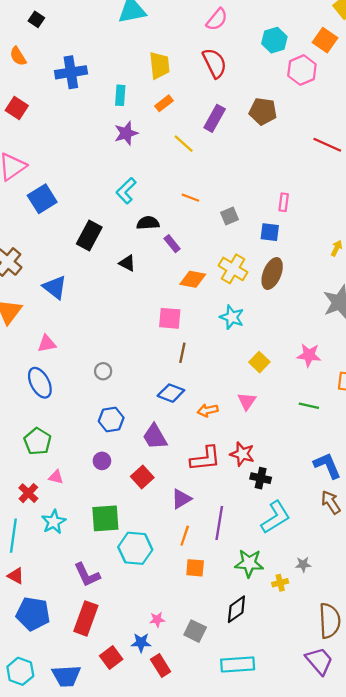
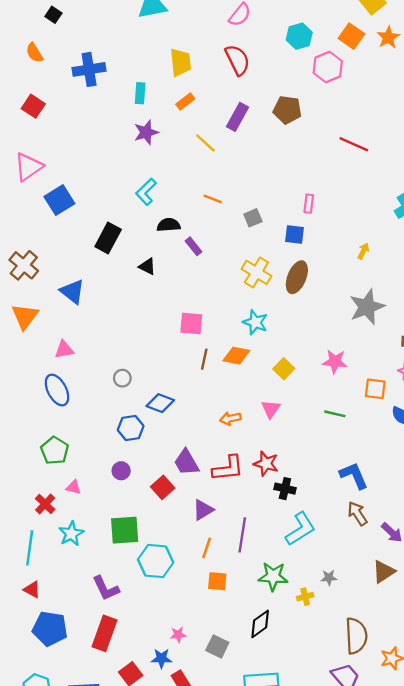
orange diamond: (193, 279) -> (236, 356), moved
blue diamond: (171, 393) -> (160, 403), moved
purple trapezoid: (155, 437) -> (186, 462), moved

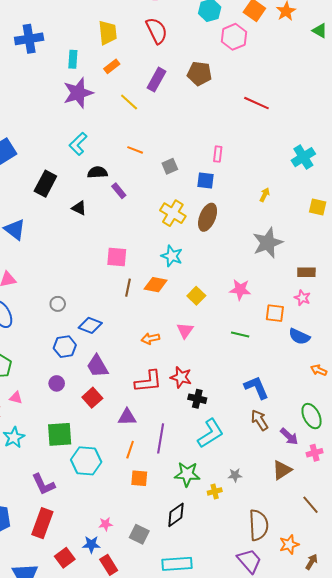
purple star: (146, 132) -> (78, 93), size x1.4
purple trapezoid: (186, 462) -> (97, 366), moved
purple triangle: (203, 510) -> (127, 417), turned 30

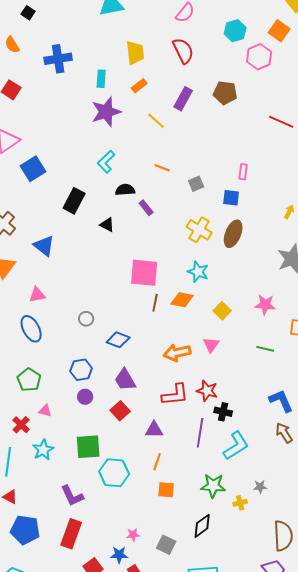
pink square: (117, 257) -> (144, 273), size x1.4
orange arrow: (150, 339) -> (177, 353), size x1.5
blue hexagon: (65, 347) -> (81, 370), moved
purple line: (161, 438) -> (200, 433), moved

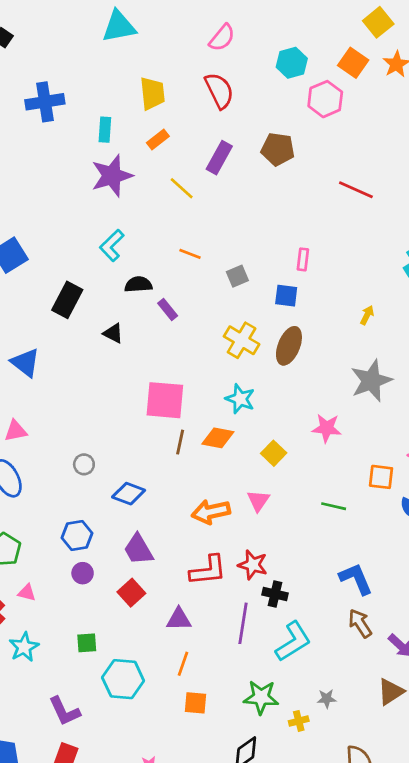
pink star: (265, 305) -> (327, 428), moved
green square: (88, 447) -> (87, 643), size x0.6

